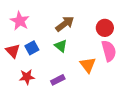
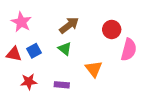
red triangle: (13, 51) -> (14, 54), turned -35
pink semicircle: (109, 51) -> (129, 50), moved, turned 30
purple rectangle: (58, 80) -> (62, 85), turned 32

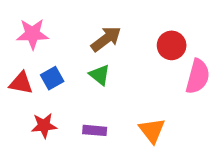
pink star: (21, 22) -> (33, 34), turned -30
orange triangle: (94, 69) -> (152, 130), moved

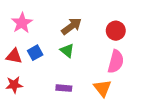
pink star: (33, 34) -> (22, 23), turned -30
pink semicircle: (198, 76) -> (116, 62), moved
red star: (44, 126) -> (14, 85), moved

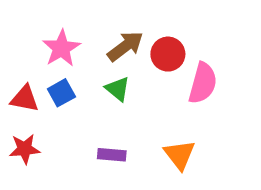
pink star: (22, 23) -> (61, 48), moved
red circle: (116, 31) -> (168, 54), moved
pink semicircle: (116, 62) -> (203, 83), moved

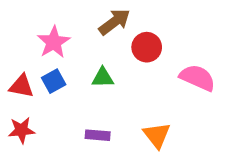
brown arrow: (125, 46) -> (115, 22), moved
pink semicircle: (203, 83) -> (197, 78), moved, turned -81
green triangle: (118, 89) -> (103, 78), turned -40

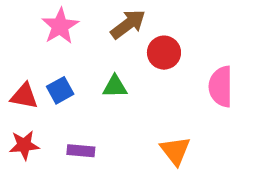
pink star: (54, 42) -> (60, 26), moved
pink semicircle: (197, 78) -> (221, 87), turned -114
purple rectangle: (98, 135) -> (81, 151), moved

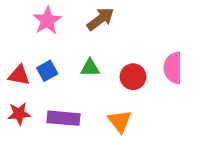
red circle: (164, 53) -> (133, 77), moved
purple rectangle: (81, 151) -> (63, 118), size x1.5
orange triangle: (175, 151) -> (120, 121), moved

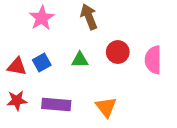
brown arrow: (100, 19) -> (89, 17), turned -75
red circle: (133, 77) -> (118, 52), moved

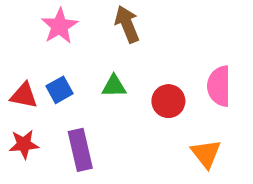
red circle: (118, 52) -> (168, 101), moved
purple rectangle: (56, 104) -> (80, 150), turned 72
orange triangle: (106, 107) -> (206, 154), moved

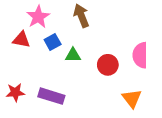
blue square: (60, 90) -> (53, 42), moved
red triangle: (24, 95) -> (21, 40), moved
purple rectangle: (80, 150) -> (51, 96), turned -60

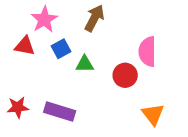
brown arrow: (81, 16) -> (94, 18), turned 50
pink semicircle: (140, 55) -> (147, 52), moved

